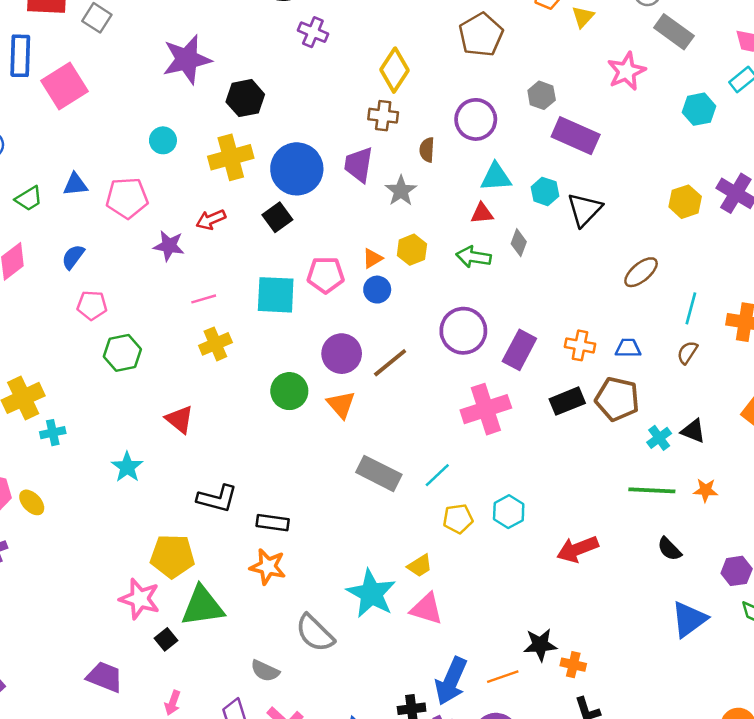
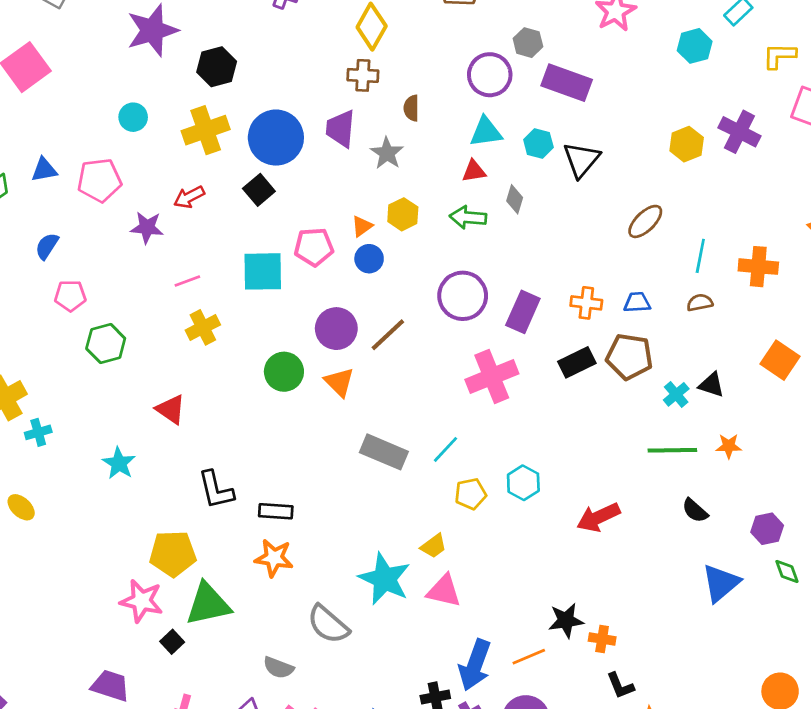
purple circle: (476, 119) -> (490, 75), moved
brown semicircle: (687, 352) -> (700, 303), turned 50
black L-shape: (217, 499) -> (216, 490), turned 66

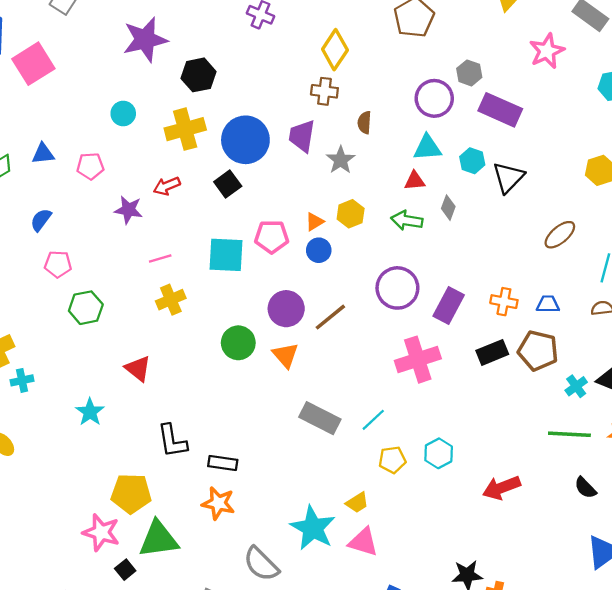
pink pentagon: (99, 180) -> (90, 166), size x0.7

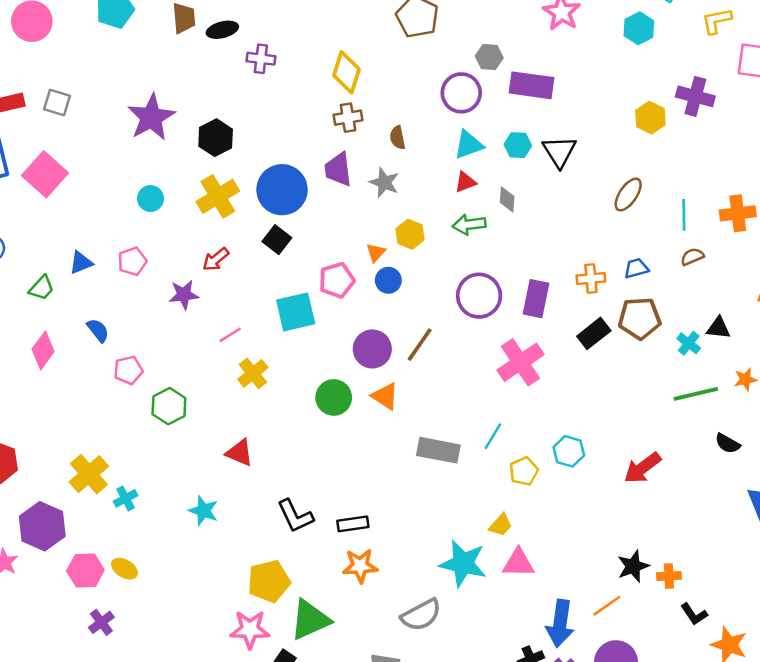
blue semicircle: (41, 220) -> (98, 330), turned 120
gray semicircle: (261, 564) -> (421, 615), turned -57

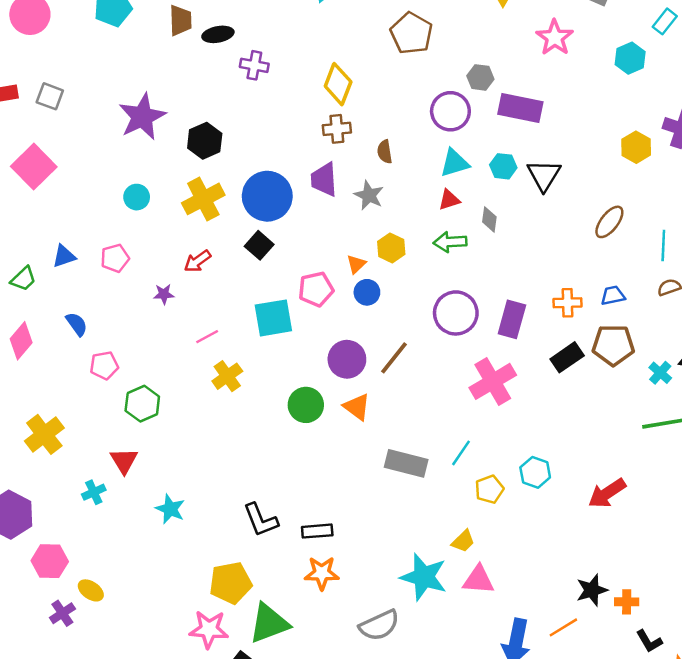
purple star: (184, 295) -> (164, 294), size x0.7
red triangle: (240, 453) -> (124, 461), moved, turned 32
yellow cross: (89, 474) -> (44, 434), moved
yellow ellipse: (124, 569) -> (91, 590), moved

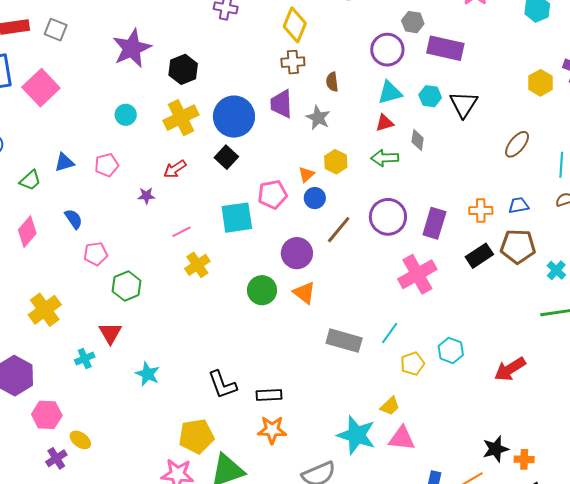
brown line: (394, 358) -> (339, 230), moved

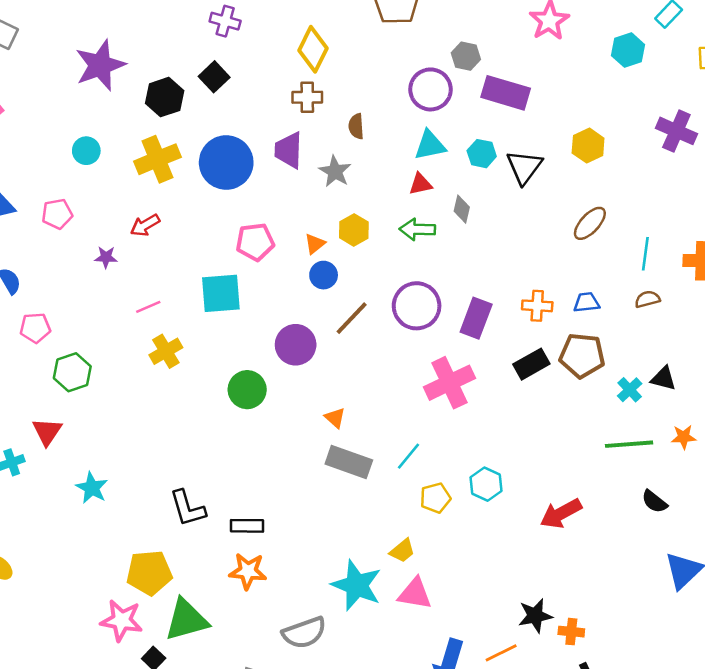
yellow hexagon: (541, 83) -> (588, 146), moved
black square: (226, 157) -> (214, 77), moved
pink pentagon: (273, 194) -> (255, 242), moved
orange triangle: (304, 293) -> (335, 418), moved, size x0.7

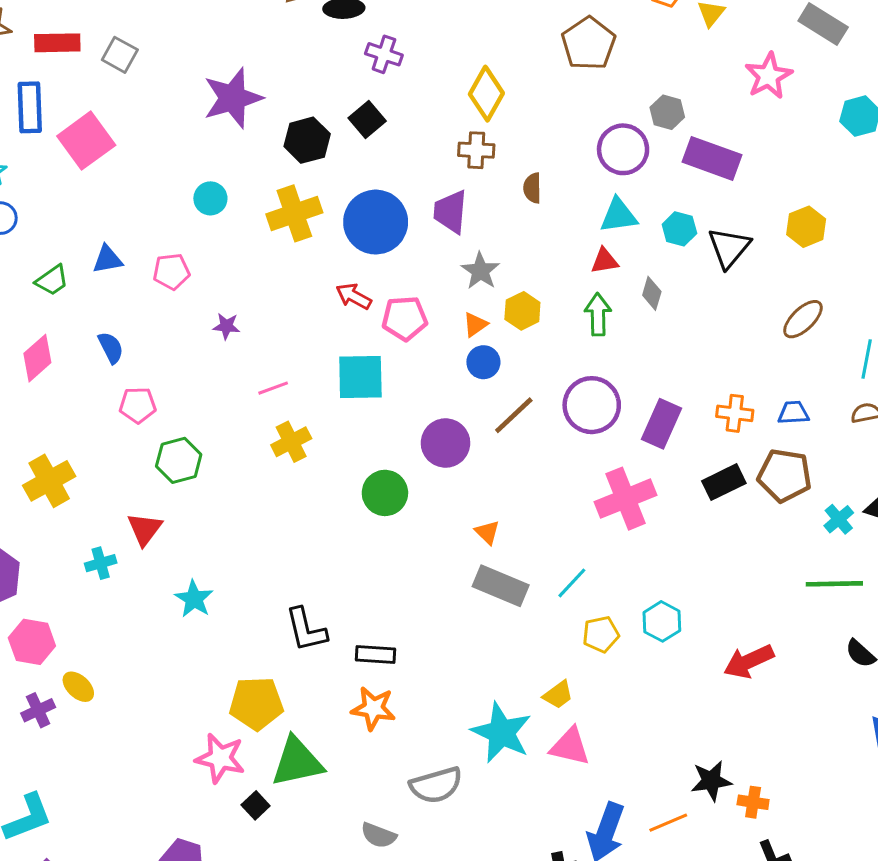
gray star: (335, 171) -> (480, 271), moved
red arrow: (145, 225) -> (354, 296), moved, turned 56
green arrow: (417, 229) -> (598, 314), turned 84

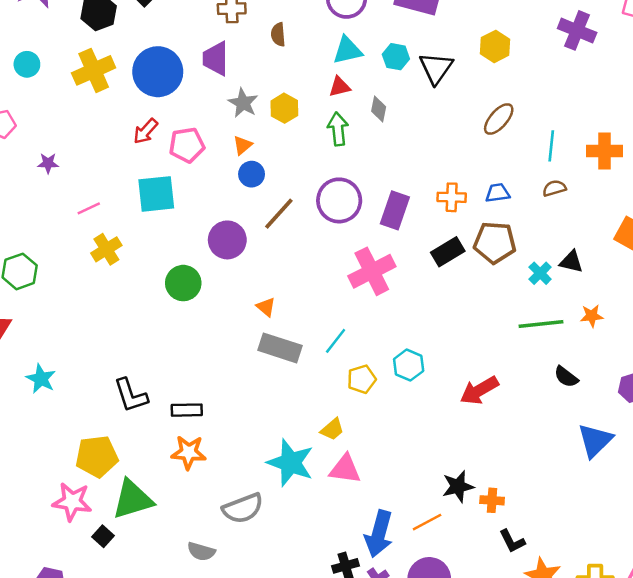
red arrow: (354, 296) -> (145, 131), turned -72
yellow hexagon: (522, 311) -> (284, 108), moved

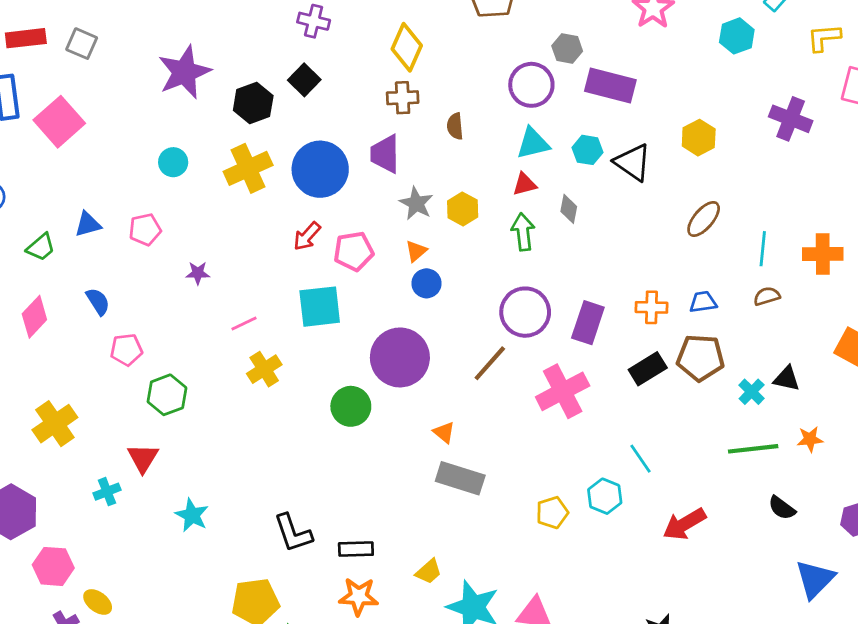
black triangle: (436, 68) -> (633, 162), turned -30
brown line: (279, 214) -> (490, 363), moved
purple circle: (227, 240) -> (400, 357), size x1.4
cyan line: (336, 341) -> (640, 459), moved, turned -72
yellow trapezoid: (332, 429) -> (429, 572), moved

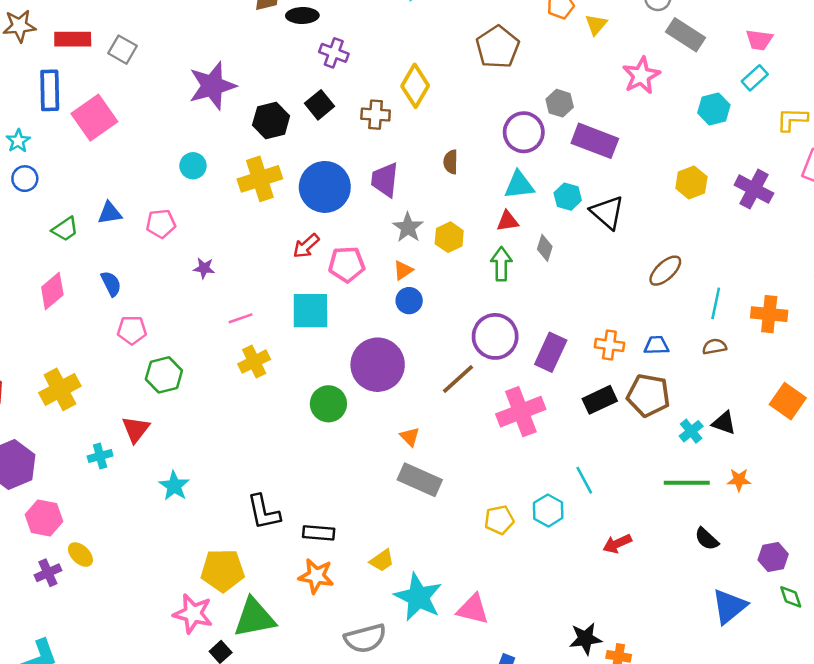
brown cross: (403, 98) -> (376, 115), moved
yellow hexagon: (699, 138) -> (691, 183), moved
red arrow: (684, 524) -> (617, 544), size x0.7

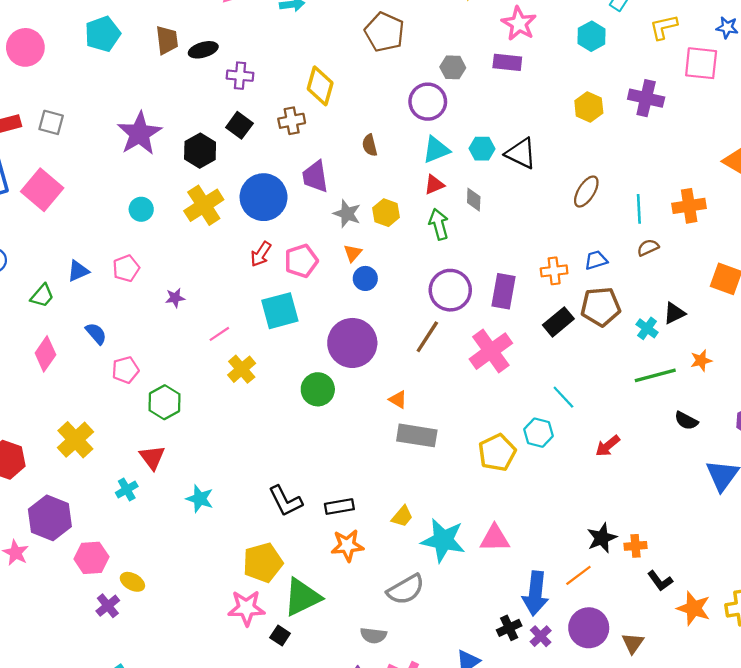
purple rectangle: (595, 141) -> (507, 62), moved, size x0.7
black triangle: (724, 423) -> (674, 313), turned -30
yellow pentagon: (499, 520) -> (497, 453), size x1.4

